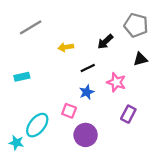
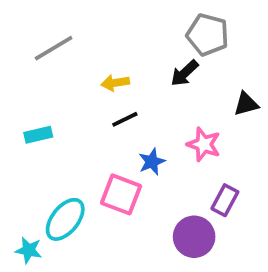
gray pentagon: (136, 25) -> (208, 35), moved
black line: (88, 68) -> (125, 119), moved
pink square: (69, 111) -> (121, 194), size x1.5
purple circle: (86, 135) -> (194, 237), moved

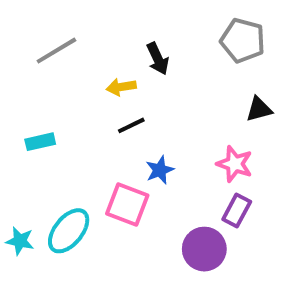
gray pentagon: (208, 35) -> (243, 40), moved
black arrow: (184, 73) -> (158, 59), moved, turned -72
pink star: (204, 144) -> (235, 164), moved
cyan star: (29, 250) -> (20, 241), moved

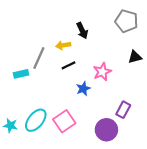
gray line: (56, 51) -> (39, 58), moved, turned -35
pink star: (235, 164) -> (102, 72), moved, turned 30
pink square: (127, 204) -> (64, 121), moved, turned 35

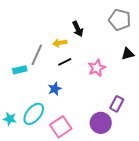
blue star: (83, 89) -> (55, 89), moved
pink square: (64, 121) -> (61, 127), moved

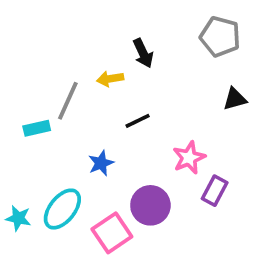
black line: (65, 62) -> (138, 121), moved
pink star: (97, 68) -> (189, 158), moved
purple circle: (101, 123) -> (150, 205), moved

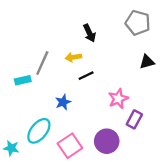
yellow arrow: (110, 79) -> (73, 57), moved
purple circle: (150, 205) -> (107, 141), moved
cyan star: (18, 218) -> (11, 148), moved

